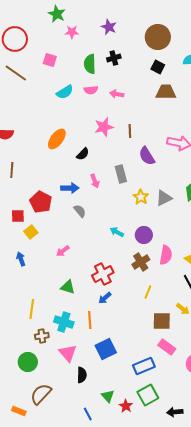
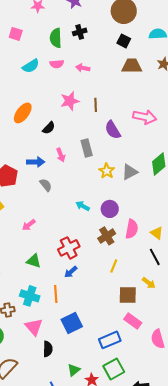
green triangle: (108, 396) -> (74, 370), turned 32

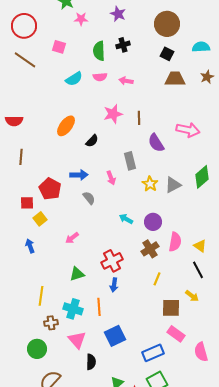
pink arrow: (61, 155) -> (111, 178), moved
green triangle: (34, 261) -> (77, 274), turned -35
blue arrow: (71, 272) -> (114, 285), turned -40

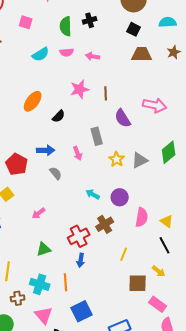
brown cross: (150, 249) -> (105, 224), moved
pink rectangle: (176, 334) -> (158, 304), moved

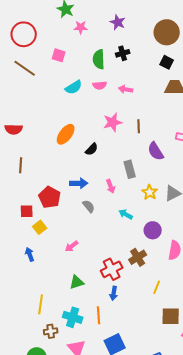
cyan arrow: (93, 194) -> (126, 214), moved

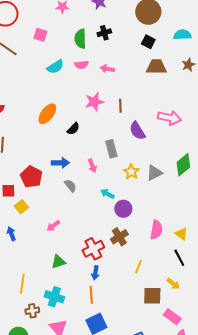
purple circle: (153, 230) -> (123, 209), moved
orange line: (99, 315) -> (91, 295), moved

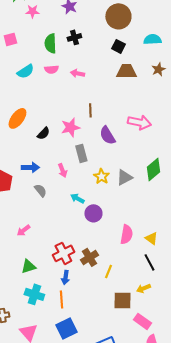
pink square: (40, 35) -> (10, 39), turned -32
pink star: (94, 102) -> (70, 127), moved
brown cross: (119, 237) -> (89, 257), moved
yellow arrow: (173, 284) -> (143, 288), turned 120
cyan cross: (54, 297) -> (34, 294), moved

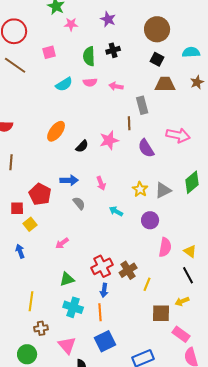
gray rectangle: (81, 153) -> (142, 105), moved
purple circle: (93, 213) -> (150, 220), moved

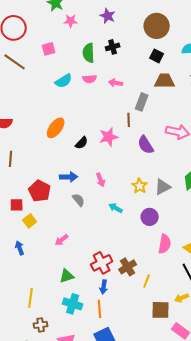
gray rectangle: (142, 105) -> (142, 102), turned 36

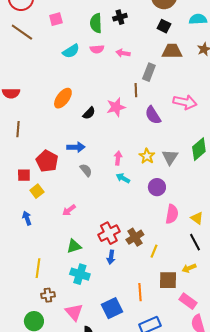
pink arrow: (101, 180) -> (118, 158), moved, turned -152
gray triangle: (163, 187) -> (170, 157), turned -30
orange line: (100, 309) -> (140, 292), moved

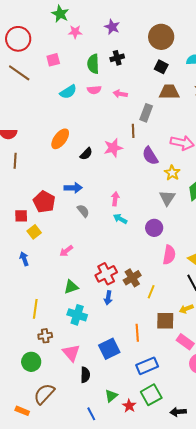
brown line: (18, 129) -> (15, 161), moved
yellow star: (147, 156) -> (172, 173), moved

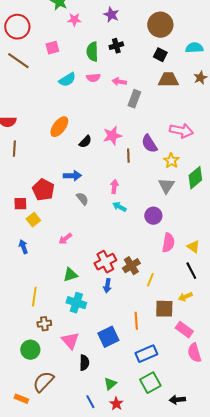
gray rectangle: (146, 113) -> (134, 99), moved
brown line: (133, 131) -> (128, 156), moved
red star: (129, 406) -> (116, 404), moved

